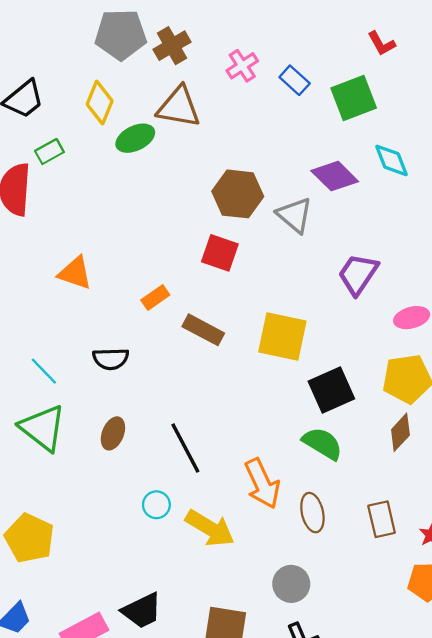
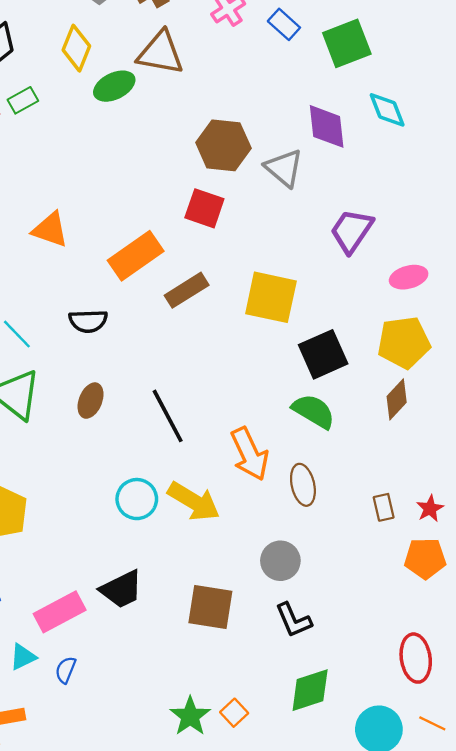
purple diamond: (335, 176) -> (327, 126), turned 39
orange rectangle: (155, 298) -> (136, 256), size x1.8
brown rectangle: (203, 330) -> (187, 290), turned -60
cyan circle: (156, 505) -> (137, 499), moved, size x1.4
brown rectangle: (382, 519) -> (384, 507), moved, size x0.7

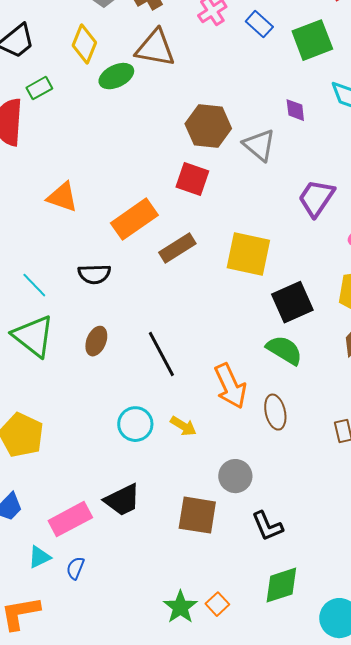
purple diamond: (327, 126) -> (295, 110), size x0.6
yellow arrow: (194, 501) -> (183, 426), size x0.6
gray circle: (280, 561) -> (235, 476), moved

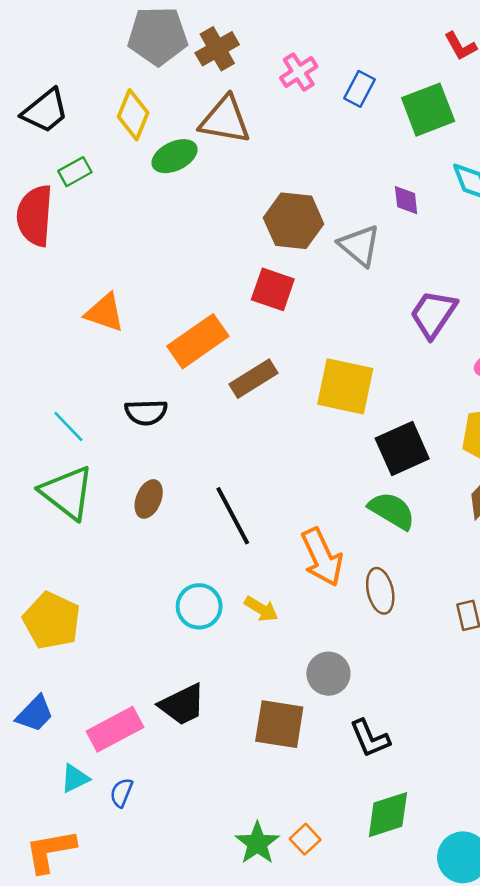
blue rectangle: (259, 24) -> (360, 89), turned 76

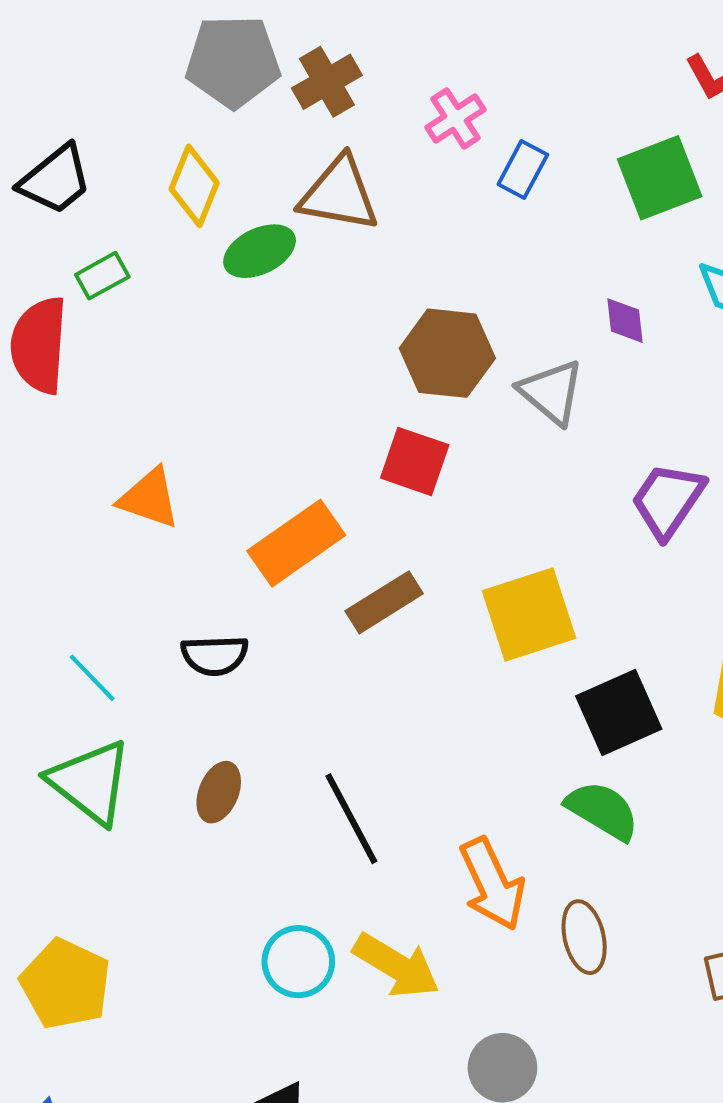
blue rectangle: (360, 89) -> (523, 170), moved
yellow square: (345, 386) -> (529, 615), turned -30
yellow arrow: (261, 609) -> (396, 966), size x1.6

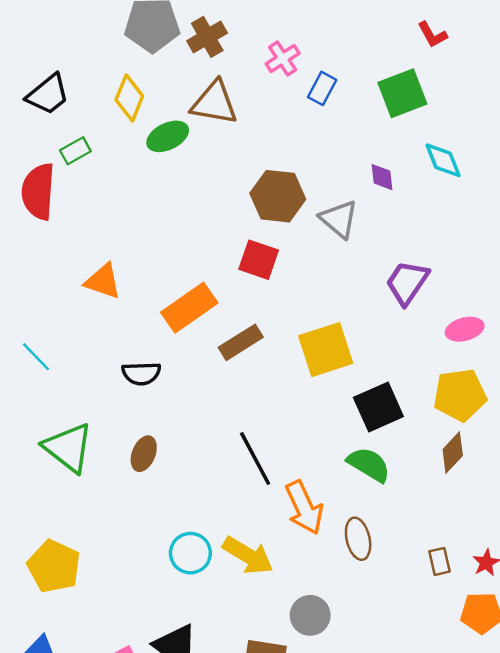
cyan line: (92, 678) -> (36, 357), moved
black line: (351, 819) -> (255, 459), moved

